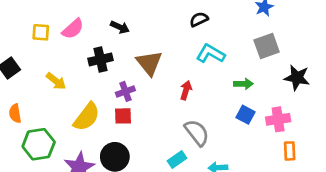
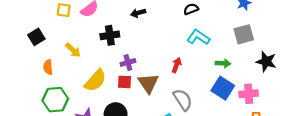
black arrow: (120, 27) -> (138, 13), moved, turned 136
brown triangle: (149, 63) -> (148, 83), moved
orange semicircle: (15, 113) -> (48, 67), moved
blue square: (245, 115) -> (223, 88), size x1.5

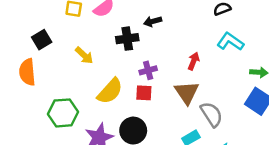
black arrow: (138, 13) -> (153, 21), moved
red arrow: (176, 65) -> (194, 61), moved
orange semicircle: (48, 67) -> (27, 72), moved, size x1.5
brown triangle: (148, 83) -> (187, 92), moved

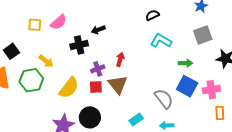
red arrow: (194, 61) -> (120, 59), moved
brown triangle: (187, 92) -> (118, 85), moved
green hexagon: (63, 113) -> (31, 80), moved
gray semicircle: (211, 114) -> (164, 99), moved

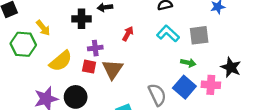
gray square: (203, 35) -> (199, 35), moved
red arrow: (120, 59) -> (128, 34), moved
pink cross: (211, 90) -> (211, 85), moved

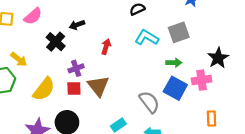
black cross: (81, 19) -> (56, 42), turned -36
black star: (231, 67) -> (218, 58), turned 30

